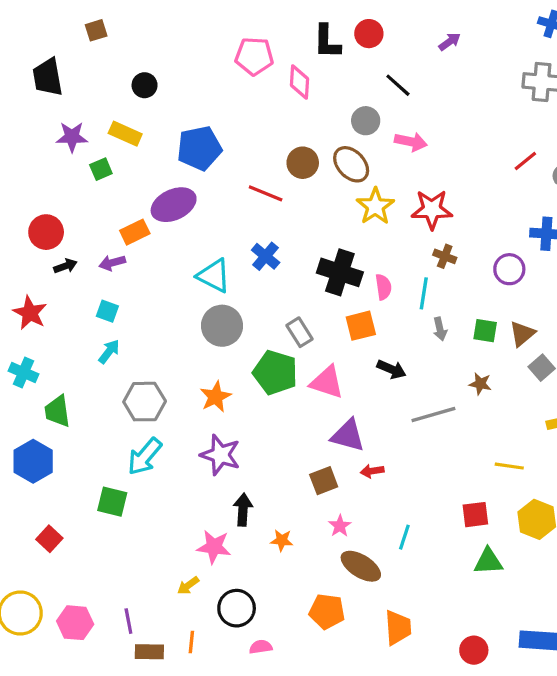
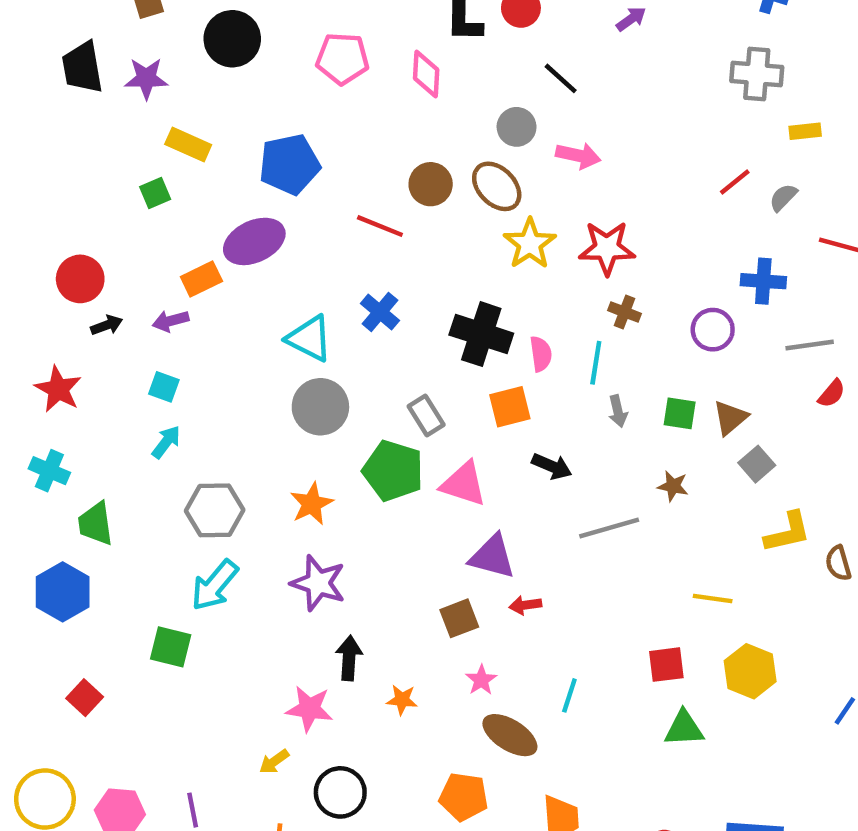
pink pentagon: (254, 56) -> (342, 59), moved
black circle: (145, 85) -> (232, 39), moved, size x1.6
purple star: (72, 137) -> (146, 78), moved

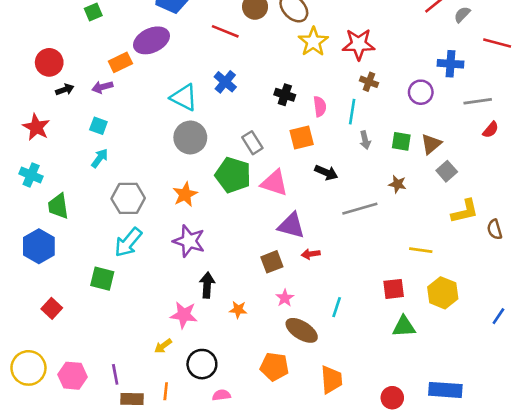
black cross: (481, 334) -> (285, 95), size x0.6

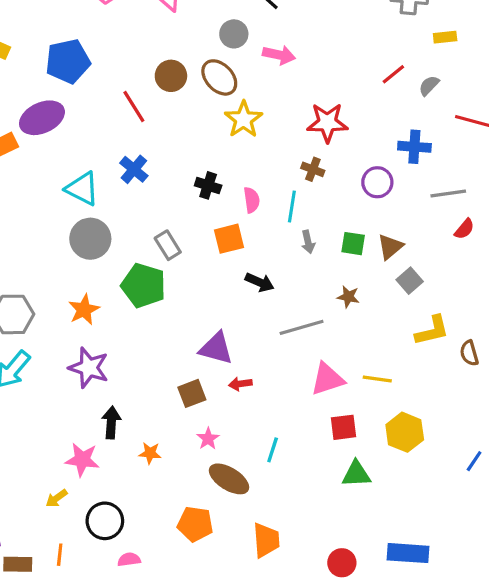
red line: (225, 31) -> (134, 106), turned 36
red star: (359, 44) -> (327, 123), moved
pink triangle: (274, 183) -> (327, 379), moved, turned -36

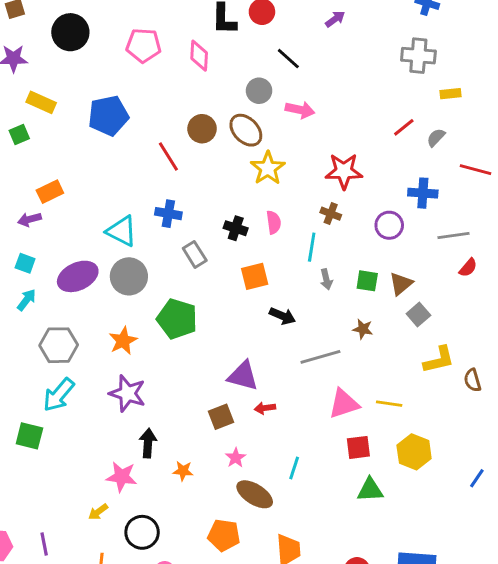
purple ellipse: (42, 118) -> (78, 276), moved
blue cross: (134, 169) -> (168, 214), turned -30
pink semicircle: (252, 200) -> (274, 222), moved
gray rectangle: (168, 245) -> (195, 254), moved

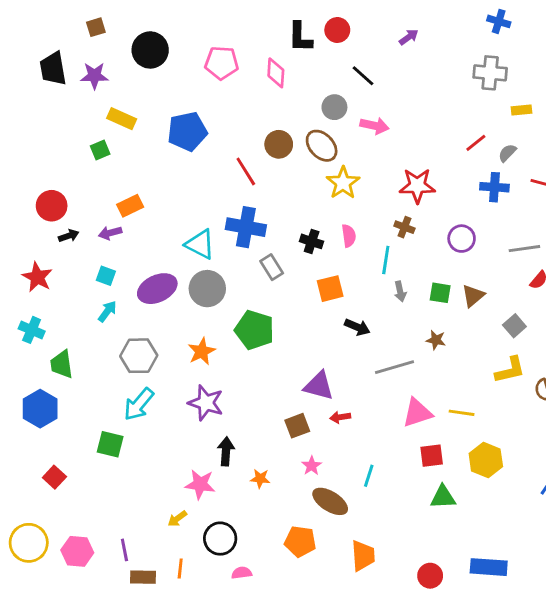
blue cross: (423, 193) -> (494, 187), moved
blue cross: (168, 214) -> (246, 227), size x1.5
gray square: (418, 314) -> (514, 326), moved

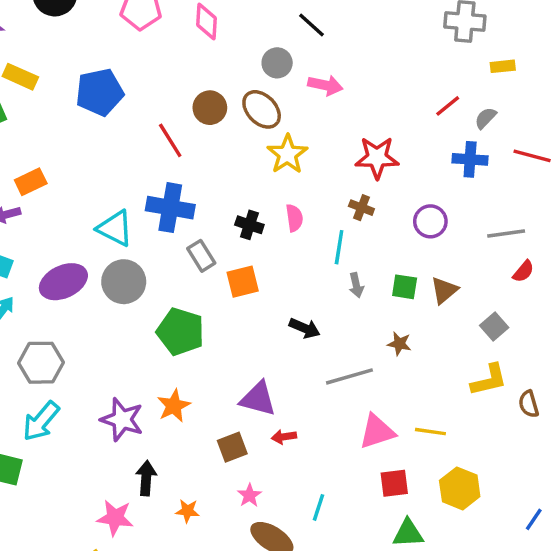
orange square: (330, 289) -> (243, 282), moved
orange star: (202, 351) -> (174, 406), moved

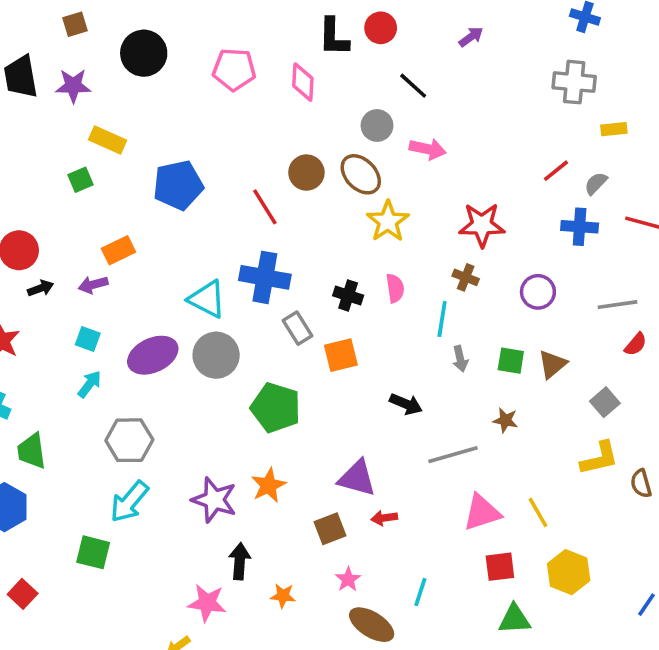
blue pentagon: (100, 92) -> (178, 185), moved
yellow line: (430, 432) -> (538, 512), turned 52

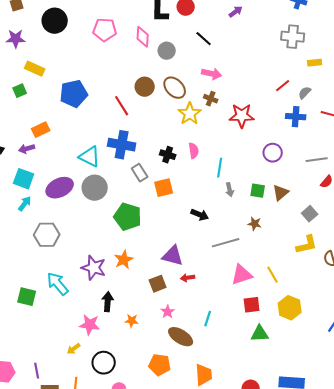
gray circle: (377, 125) -> (167, 51), moved
brown cross: (466, 277) -> (211, 99), moved
cyan square: (88, 339) -> (24, 179), size x1.5
cyan arrow: (129, 502) -> (58, 284), moved, turned 100

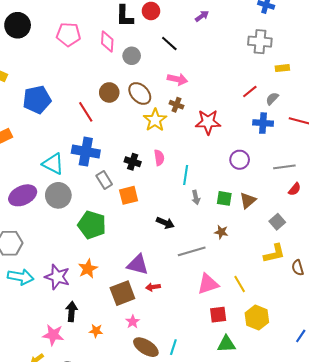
cyan arrow: (58, 284) -> (21, 277), moved, turned 140
brown square: (158, 284) -> (122, 293), size x1.4
cyan line: (208, 319) -> (173, 347), moved

